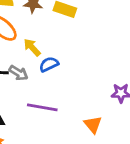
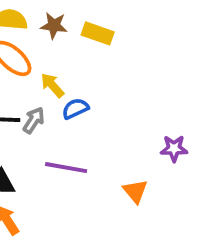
gray arrow: (19, 73) -> (34, 120), turned -90

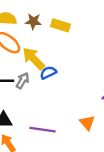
yellow arrow: (52, 85) -> (33, 59), size x1.5
purple line: (66, 168) -> (42, 130), moved

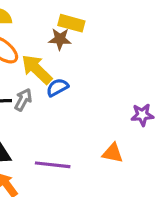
brown star: (33, 21) -> (60, 39), moved
orange triangle: (87, 123) -> (113, 153), turned -35

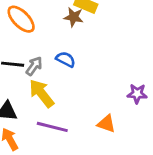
yellow arrow: (37, 69) -> (42, 93), moved
blue semicircle: (57, 87) -> (66, 59), turned 48

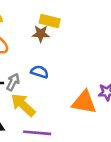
orange triangle: (106, 124) -> (84, 102), moved, size x1.5

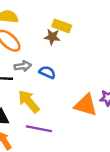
gray arrow: (13, 82) -> (23, 66), moved, turned 49

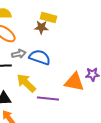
blue semicircle: (47, 72) -> (40, 57), size x1.5
purple line: (39, 129) -> (48, 98), moved

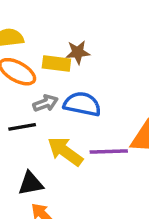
yellow rectangle: (49, 17) -> (56, 64), moved
purple line: (48, 98) -> (109, 151), moved

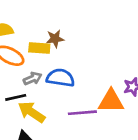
yellow arrow: (65, 151) -> (32, 112), moved

